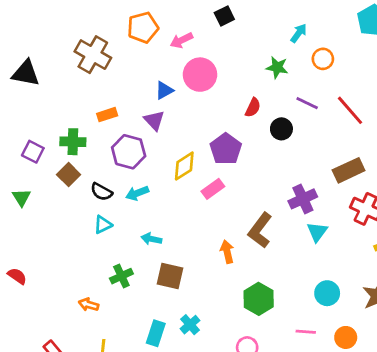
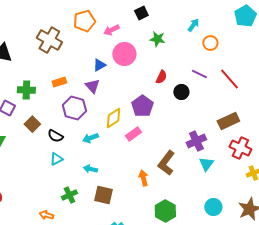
green star: (277, 67) -> (157, 39), moved
green cross: (73, 142) -> (26, 90), moved
cyan arrow: (137, 193) -> (90, 138), moved

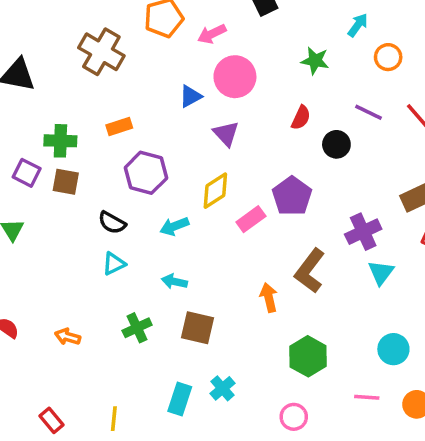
green star: (157, 39) -> (315, 61), moved
purple triangle: (92, 86) -> (226, 134), moved
purple pentagon: (142, 106) -> (292, 196), moved
brown square: (32, 124) -> (66, 182), moved, turned -35
orange arrow: (46, 215) -> (68, 337), moved

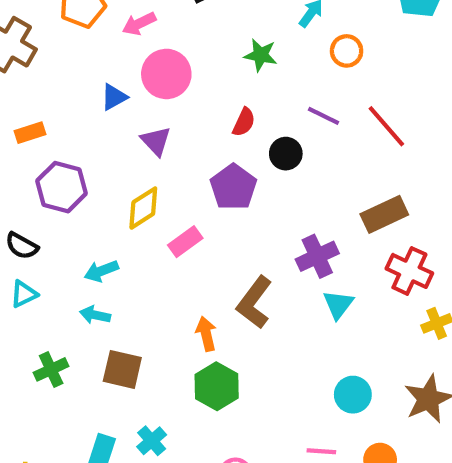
purple pentagon: (292, 196) -> (233, 187), moved
cyan arrow: (174, 226) -> (101, 271), moved
green hexagon: (308, 356) -> (217, 386), moved

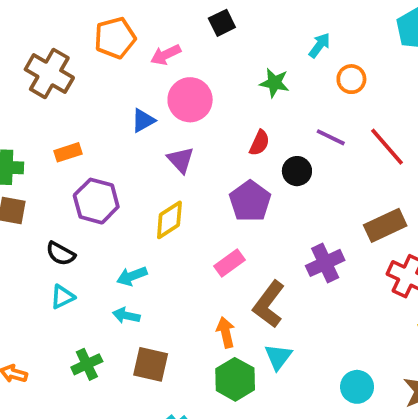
pink rectangle: (185, 242) -> (229, 263), moved
cyan triangle: (338, 304) -> (278, 357), moved

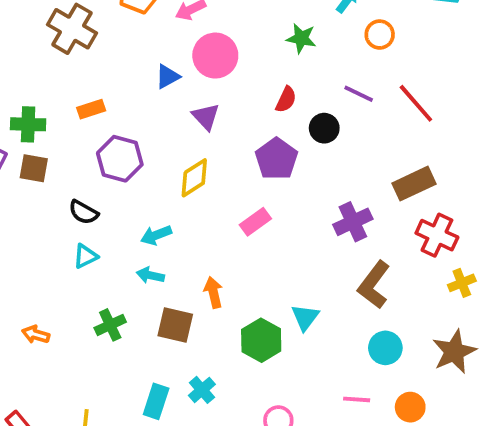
brown L-shape: (269, 304) -> (374, 285), moved
orange arrow: (226, 332) -> (213, 292), moved

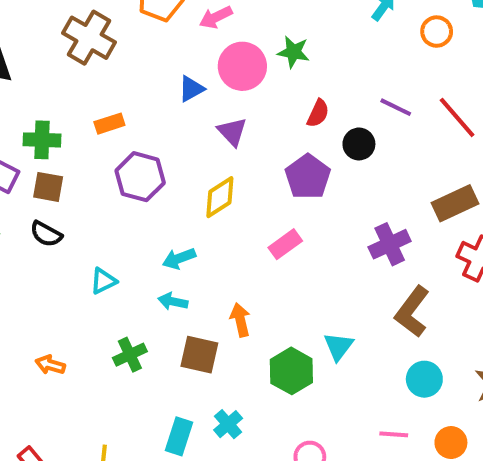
orange circle: (380, 35) -> (437, 32), moved
green star: (301, 38) -> (293, 52), moved
black semicircle: (83, 212) -> (46, 234), moved

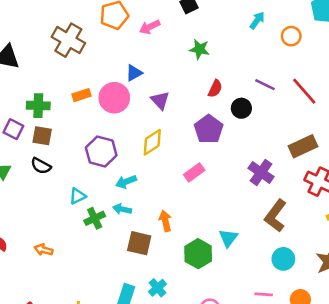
pink circle: (242, 66) -> (114, 98), moved
purple hexagon: (140, 177) -> (101, 151), moved
purple cross: (390, 244) -> (261, 172), turned -30
green cross: (130, 355) -> (95, 218), moved

